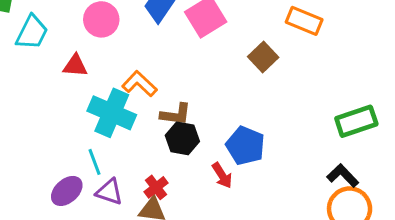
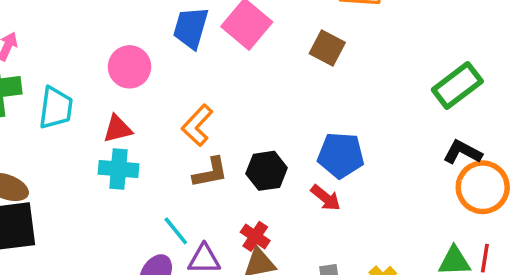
orange L-shape: (139, 84) -> (197, 125), turned -72
cyan cross: (112, 113) -> (118, 169), moved, size x0.7
brown L-shape: (176, 114) -> (210, 172), moved

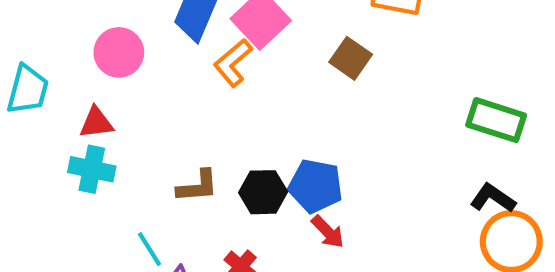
green rectangle: (457, 85) -> (496, 120), turned 48
orange L-shape: (197, 125) -> (233, 63), moved
blue pentagon: (341, 155) -> (316, 186), moved

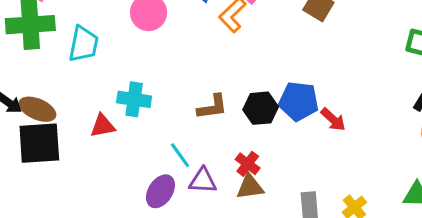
red triangle: (96, 123) -> (103, 126), moved
red arrow: (328, 232) -> (333, 119), moved

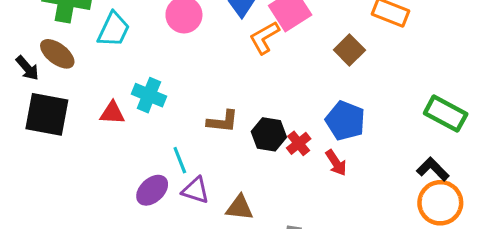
blue pentagon: (299, 101) -> (345, 121), moved
brown ellipse: (37, 109) -> (57, 54), moved
red cross: (248, 164) -> (299, 143), moved

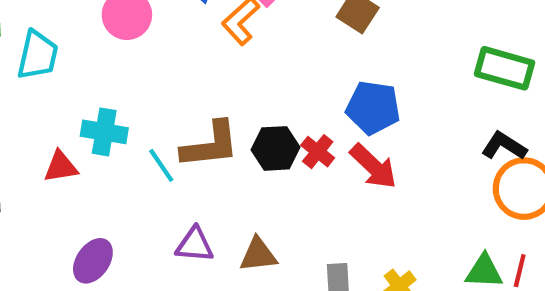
brown L-shape: (223, 121) -> (210, 145), size x1.4
cyan line: (180, 160) -> (161, 165), moved
red arrow: (336, 163) -> (373, 166), size x1.4
purple ellipse: (152, 190) -> (93, 261), moved

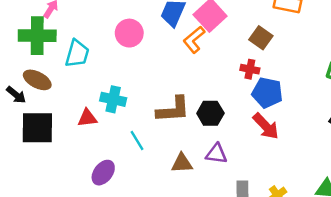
red cross: (318, 152) -> (250, 69), moved, turned -30
cyan line: (161, 165) -> (137, 141), moved
purple triangle: (195, 245) -> (216, 154), moved
brown triangle: (258, 255) -> (182, 163), moved

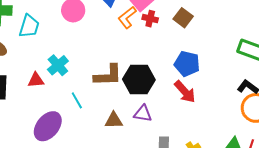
red cross: (250, 69) -> (150, 19), moved
cyan cross: (113, 99) -> (58, 65), turned 35
black hexagon: (210, 113) -> (139, 80), size x1.4
purple ellipse: (103, 173) -> (48, 126), size x1.4

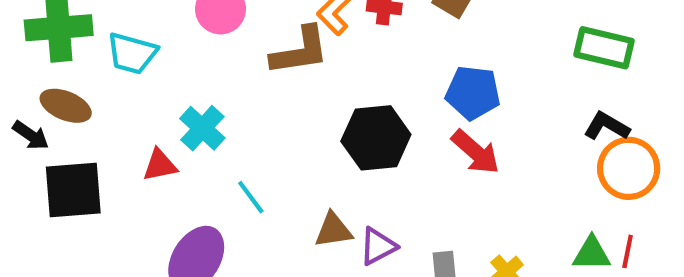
cyan trapezoid: (29, 26) -> (132, 53), turned 95
brown L-shape: (108, 75) -> (300, 51), moved
purple triangle: (143, 114) -> (378, 246), moved, turned -30

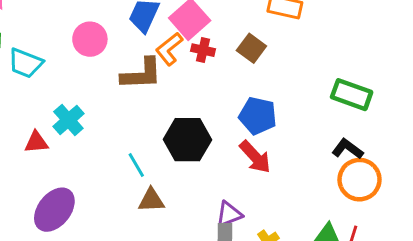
cyan line: (251, 197) -> (136, 165), moved
purple triangle: (378, 246) -> (229, 214), moved

